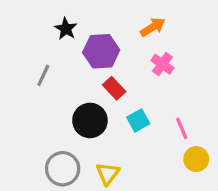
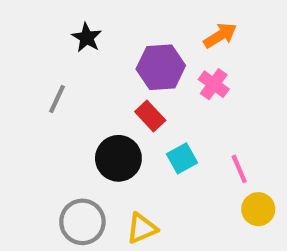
orange arrow: (153, 27) -> (220, 35), moved
purple hexagon: (101, 51) -> (161, 67), moved
yellow triangle: (108, 174) -> (142, 228), turned 30

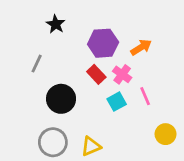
orange arrow: (220, 35) -> (141, 47), moved
pink cross: (214, 84) -> (122, 74), moved
black circle: (118, 158) -> (61, 99), moved
pink line: (239, 169) -> (145, 96), moved

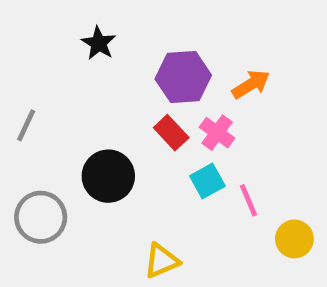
gray line: (37, 64) -> (26, 125), moved
pink line: (145, 96) -> (249, 200), moved
gray circle: (53, 142) -> (41, 217), moved

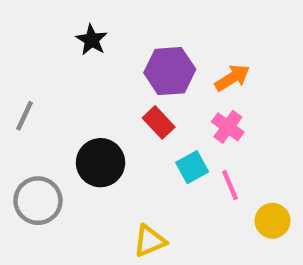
pink cross: (217, 133) -> (228, 127), moved

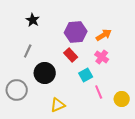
black star: (92, 40) -> (33, 20), moved
gray line: (25, 116) -> (28, 51), moved
pink line: (230, 185) -> (99, 92), moved
yellow triangle: (150, 241) -> (58, 105), moved

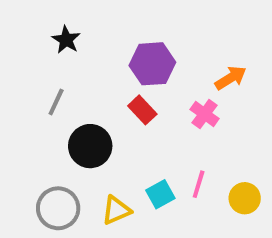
orange arrow: (104, 35) -> (231, 78), moved
cyan square: (86, 75) -> (160, 194), moved
gray circle: (17, 90) -> (58, 208), moved
pink line: (99, 92) -> (199, 184), turned 40

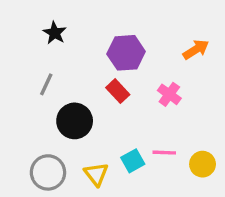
orange arrow: (231, 78) -> (196, 49), moved
pink line: (199, 184) -> (164, 153), turned 75
yellow triangle: (116, 210) -> (96, 174), turned -45

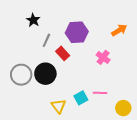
gray line: (46, 84) -> (46, 40), moved
red rectangle: (118, 91) -> (63, 53), moved
yellow circle: (203, 164) -> (123, 108), moved
gray circle: (48, 172) -> (21, 75), moved

